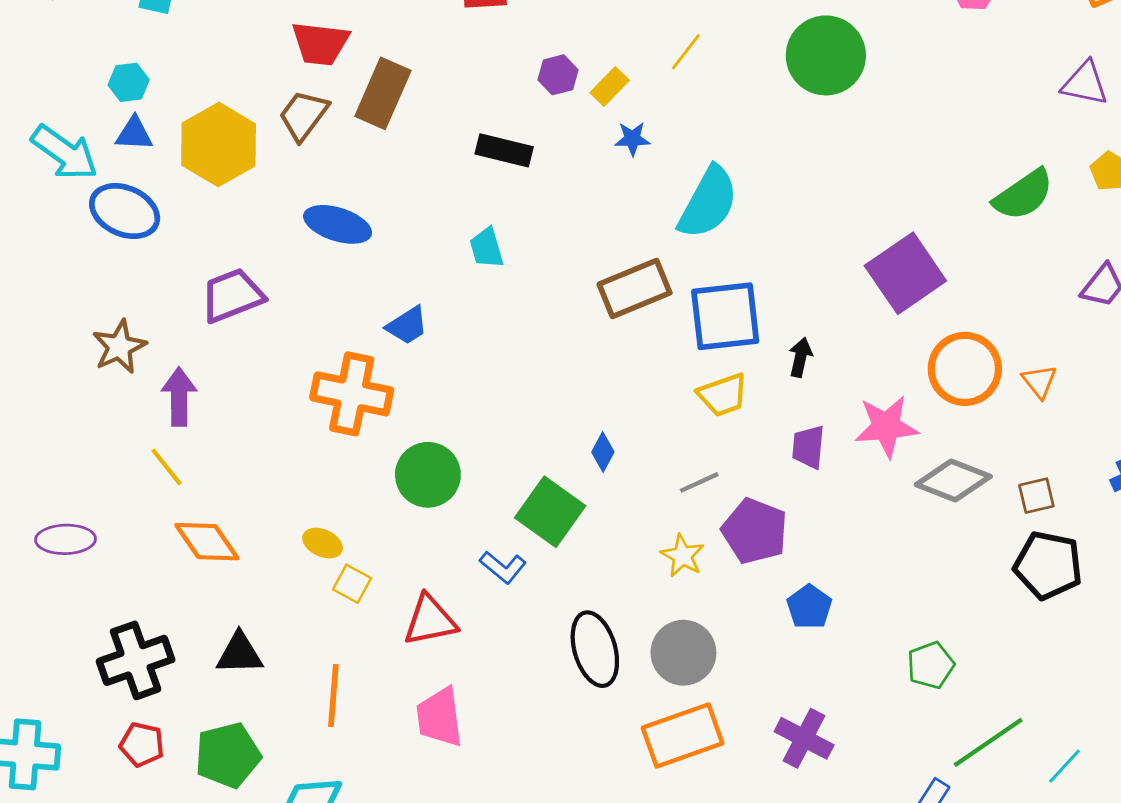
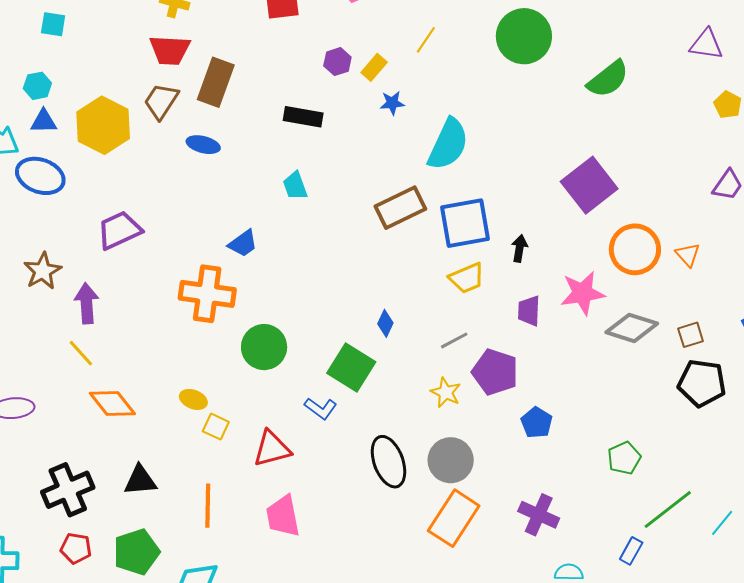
green semicircle: (1023, 195) -> (608, 79), moved
blue ellipse: (338, 224) -> (203, 145), moved, size x0.7
orange rectangle: (683, 736) -> (454, 518), turned -34

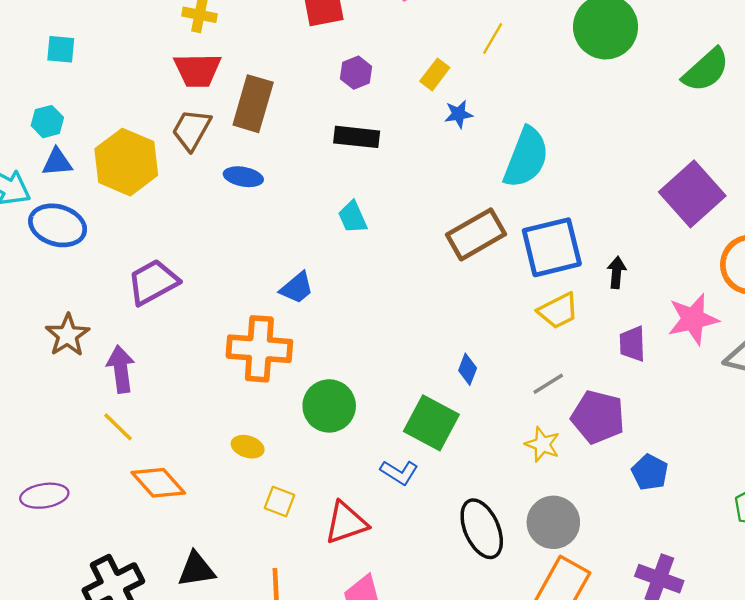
purple hexagon: (337, 62) -> (356, 73), moved
yellow ellipse: (193, 399) -> (248, 447), moved

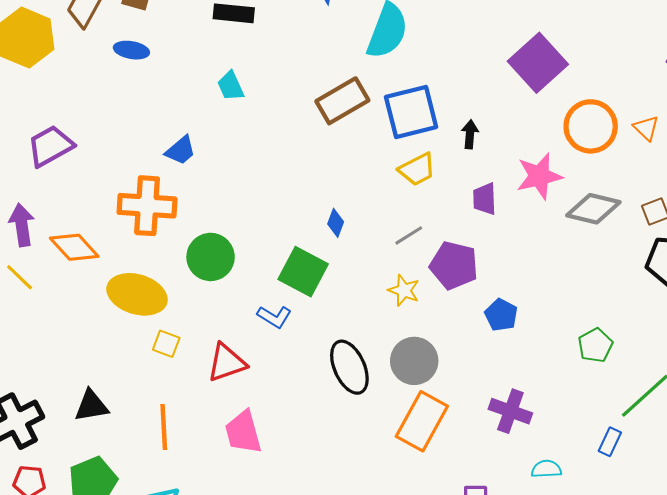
yellow ellipse: (248, 447) -> (137, 294), size x2.0
orange diamond: (158, 483) -> (74, 247), moved

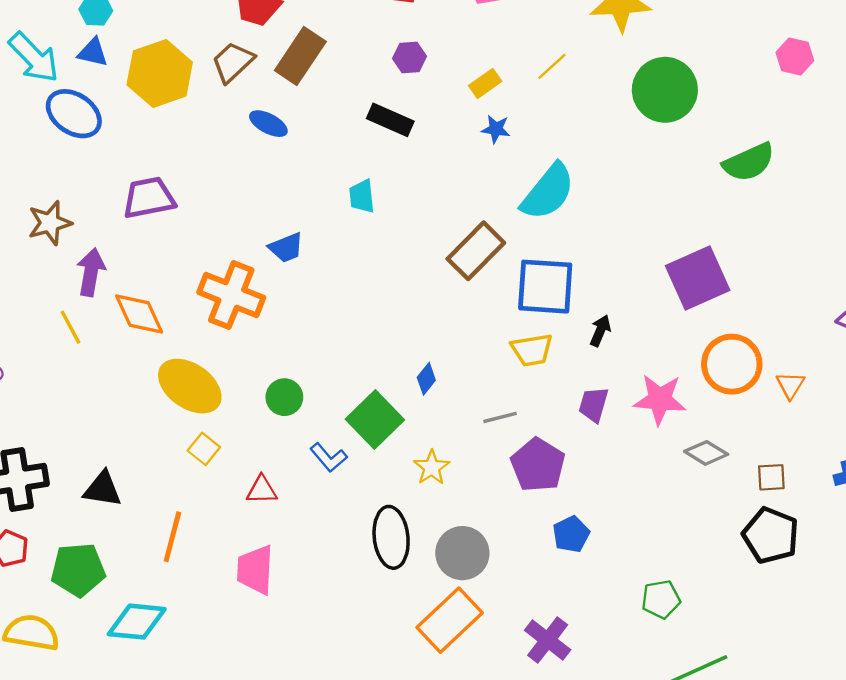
brown rectangle: (342, 101) -> (476, 251), turned -33
gray diamond: (593, 209) -> (706, 453), size x0.7
green circle: (211, 257) -> (284, 397), moved, size x0.7
yellow star: (404, 290) -> (432, 467), moved
red triangle: (227, 363) -> (262, 490), size x0.7

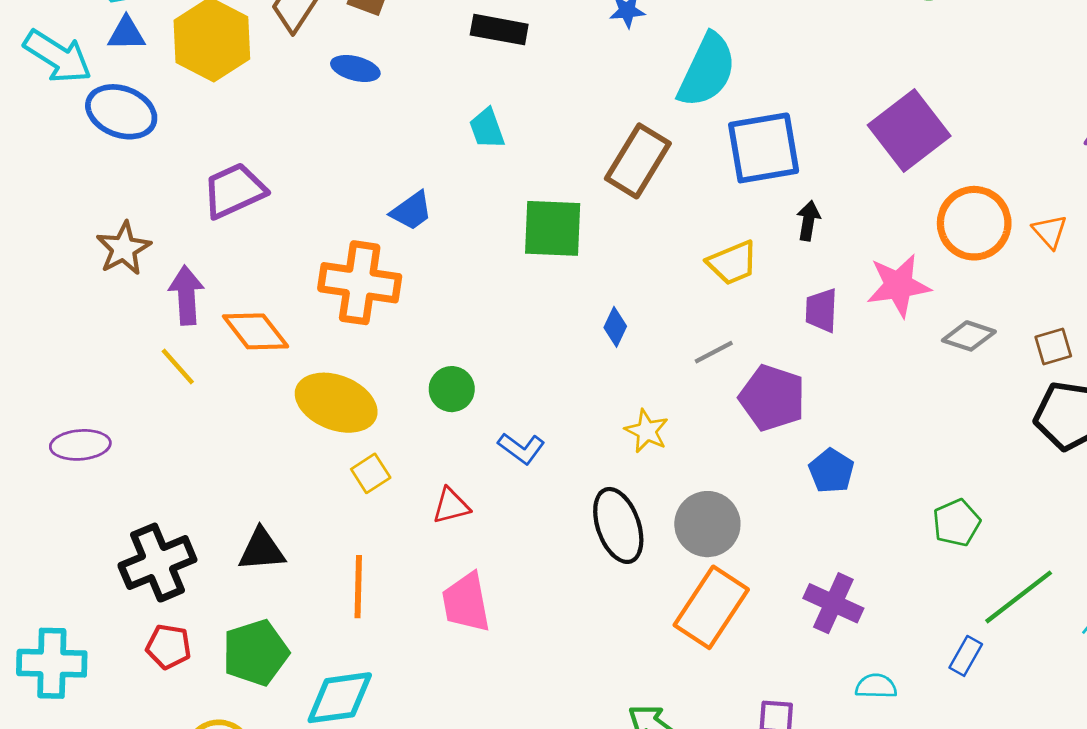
blue square: (545, 287) -> (764, 148), moved
green square: (375, 419) -> (553, 228), moved, turned -30
yellow square: (204, 449) -> (371, 473), turned 32

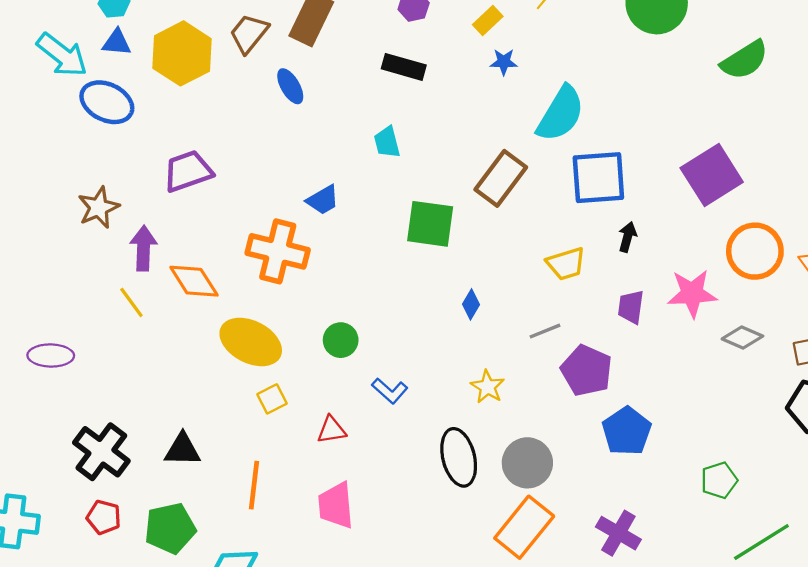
blue ellipse: (355, 68) -> (290, 86), turned 40
blue pentagon: (831, 471) -> (627, 431), size x1.4
black cross: (157, 563) -> (101, 452), turned -36

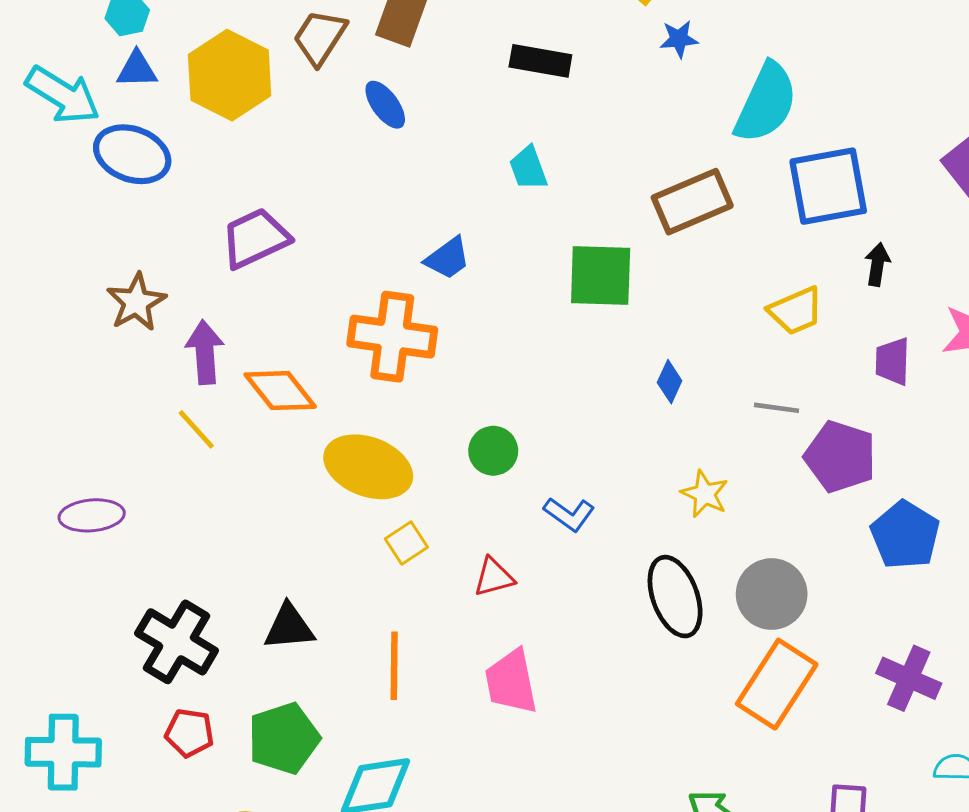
brown rectangle: (501, 178) -> (692, 202), turned 36
gray line: (545, 331) -> (777, 408), turned 36

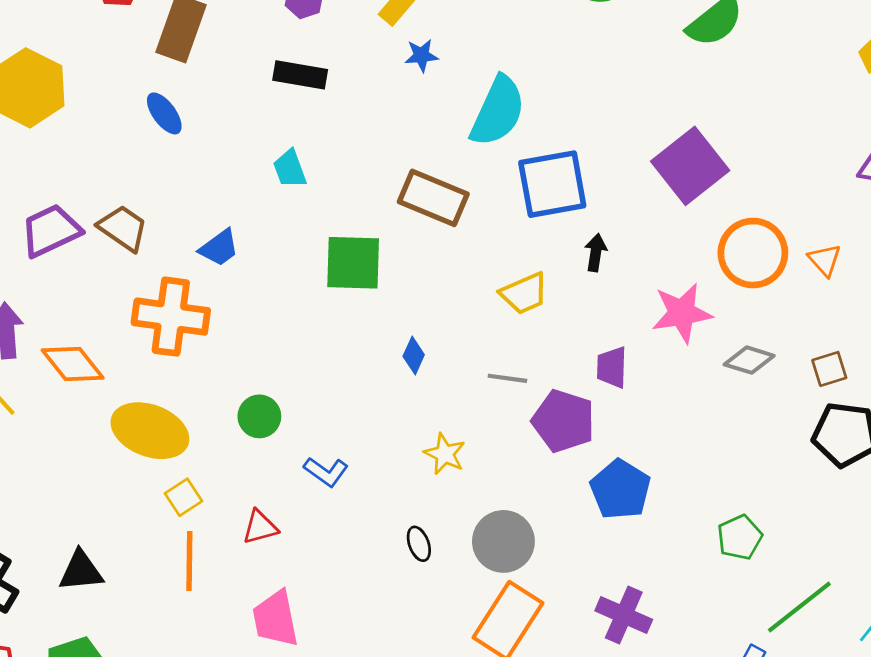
brown trapezoid: (320, 37) -> (123, 228), moved, turned 92
brown rectangle: (692, 202) -> (433, 198), turned 46
purple trapezoid: (892, 361) -> (612, 367), moved
black ellipse: (675, 597) -> (419, 544), size x0.5
orange line: (394, 666) -> (189, 561), moved

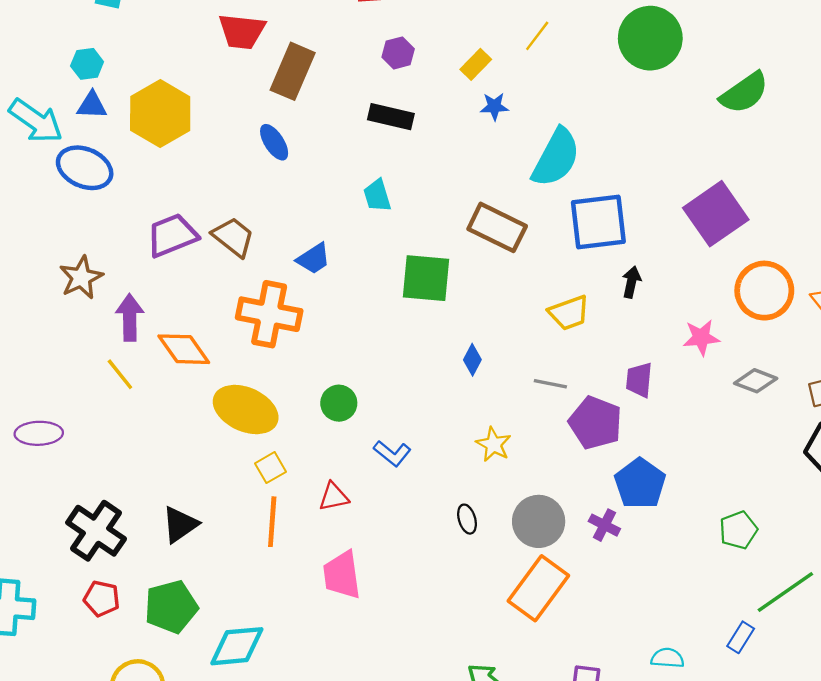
pink star: (682, 313) -> (701, 338), size x0.7
black triangle: (81, 571) -> (180, 525), turned -33
purple cross: (624, 615) -> (604, 525), moved, size x0.7

